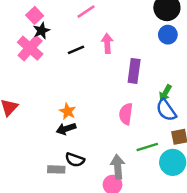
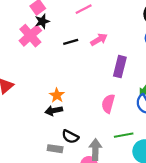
pink arrow: (107, 43) -> (99, 39), turned 56
black semicircle: (75, 160) -> (70, 137), moved
gray rectangle: (56, 169) -> (55, 149), moved

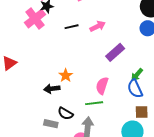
purple rectangle: (120, 67) -> (115, 52), turned 30
orange star: (57, 95) -> (66, 75), moved
green line: (124, 135) -> (94, 103), moved

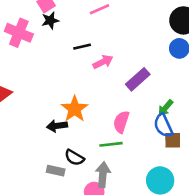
pink cross: (35, 19) -> (19, 33), moved, turned -30
pink arrow: (98, 26) -> (103, 62), moved
orange star: (66, 75) -> (75, 109), size x1.5
brown square: (142, 112) -> (173, 140), moved

